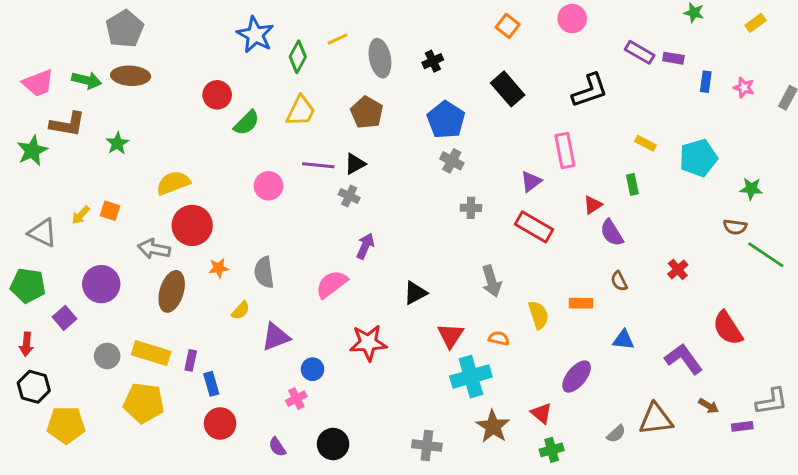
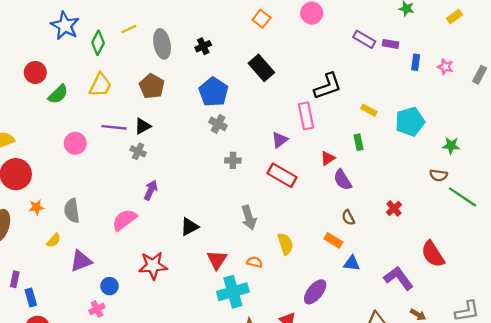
black L-shape: (590, 90) -> (328, 86), moved
orange rectangle: (581, 303) -> (333, 240), moved, turned 30

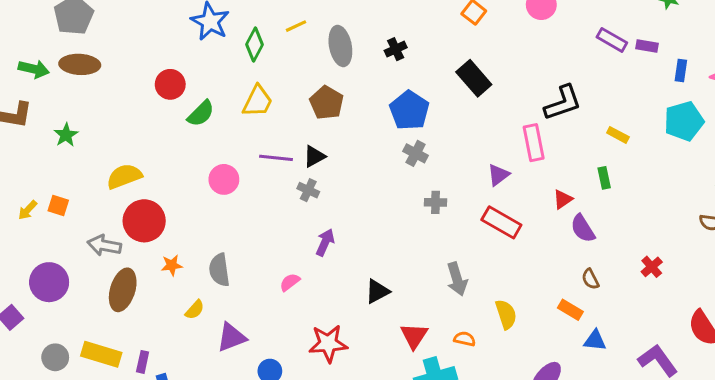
cyan pentagon: (410, 122) -> (684, 121), moved
pink semicircle: (124, 220) -> (290, 282), size x0.6

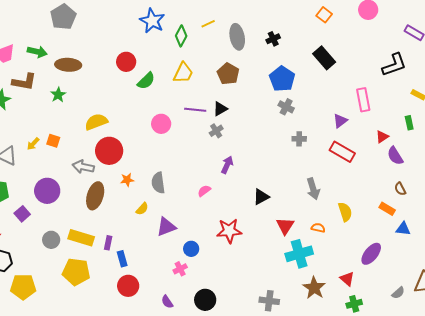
brown ellipse: (80, 64) -> (68, 65), moved
black L-shape: (563, 103) -> (394, 65), moved
gray cross: (308, 190) -> (216, 131), turned 32

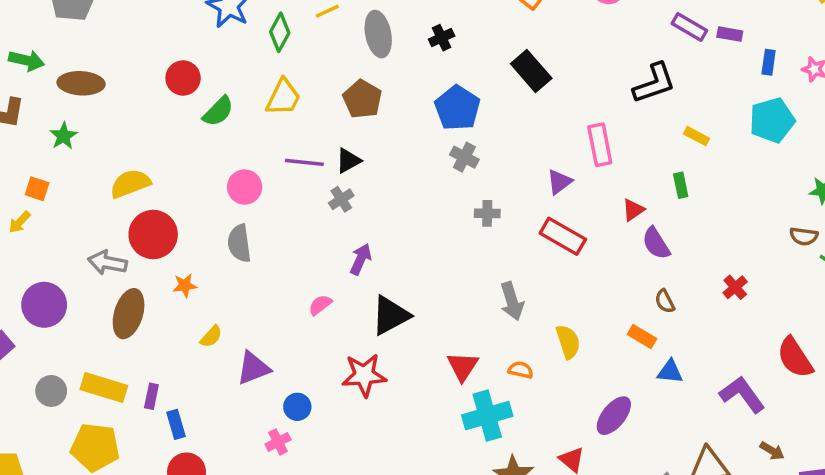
orange square: (53, 141) -> (37, 189), moved
gray semicircle: (158, 183) -> (239, 243), moved
black triangle: (261, 197) -> (391, 315), moved, size x1.4

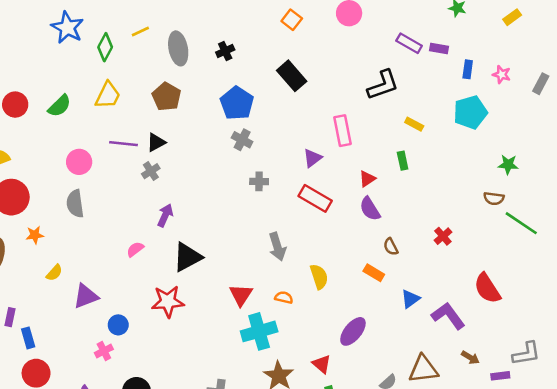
red circle: (183, 78) -> (15, 105), moved
purple semicircle: (656, 243) -> (370, 209), moved
blue triangle: (670, 372) -> (410, 299), moved, turned -42

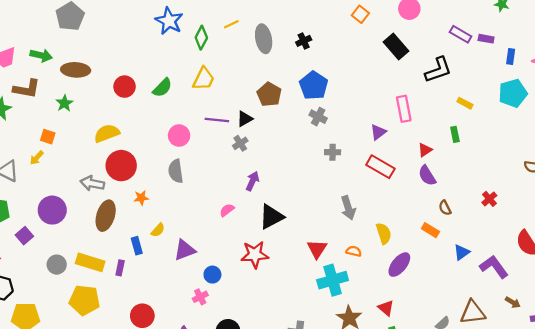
black rectangle: (292, 76) -> (396, 47), moved
brown pentagon: (166, 97) -> (269, 94), moved
purple ellipse: (353, 331) -> (399, 265), moved
blue rectangle: (28, 338) -> (137, 246), moved

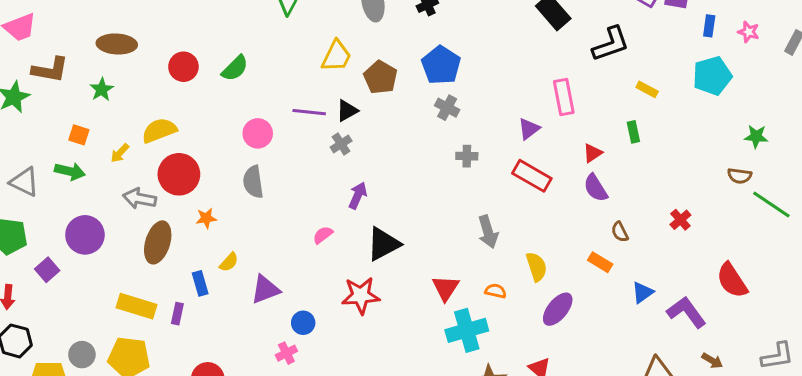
green arrow: (41, 55) -> (70, 171), moved
yellow trapezoid: (204, 79) -> (336, 56), moved
yellow arrow: (37, 158) -> (120, 153), moved
gray circle: (57, 265) -> (82, 355), moved

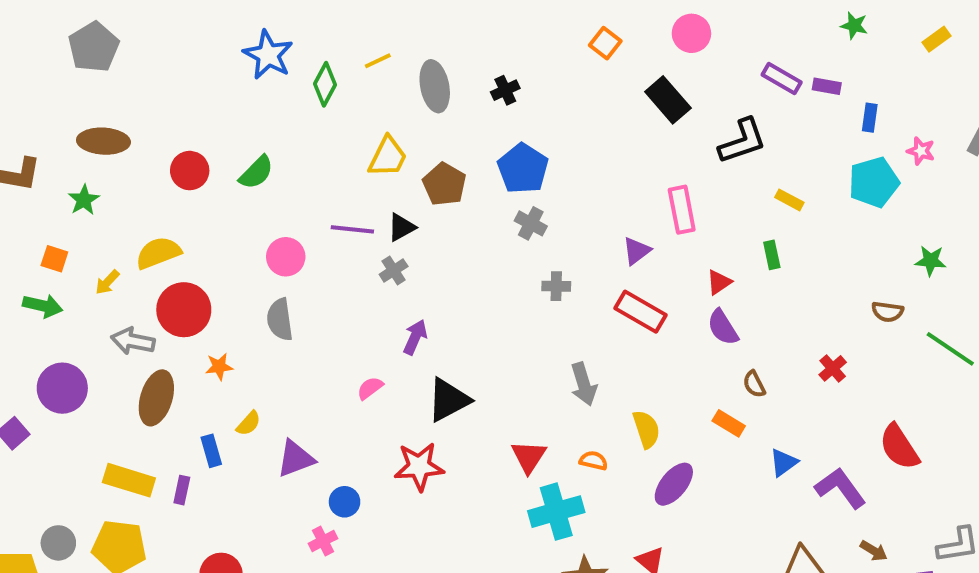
pink star: (749, 32) -> (921, 151), moved
brown semicircle: (740, 176) -> (887, 312), moved

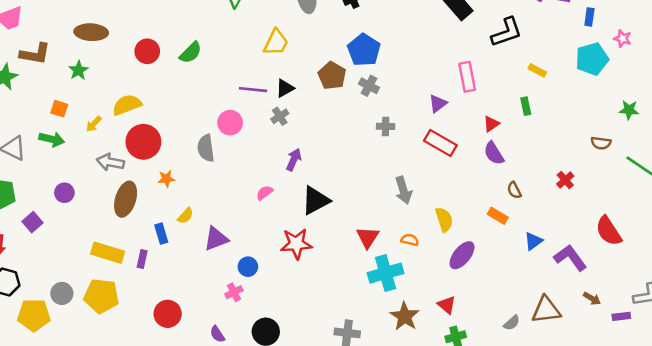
brown pentagon: (444, 184) -> (332, 76), moved
pink circle: (286, 257) -> (230, 123), moved
purple circle: (62, 388) -> (64, 193), size x0.6

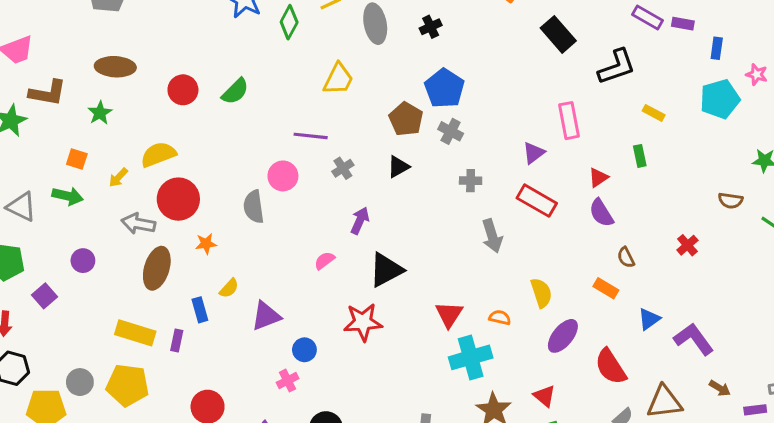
black triangle: (285, 88) -> (398, 167), moved
gray arrow: (403, 190) -> (492, 236), moved
red semicircle: (609, 231) -> (611, 367), moved

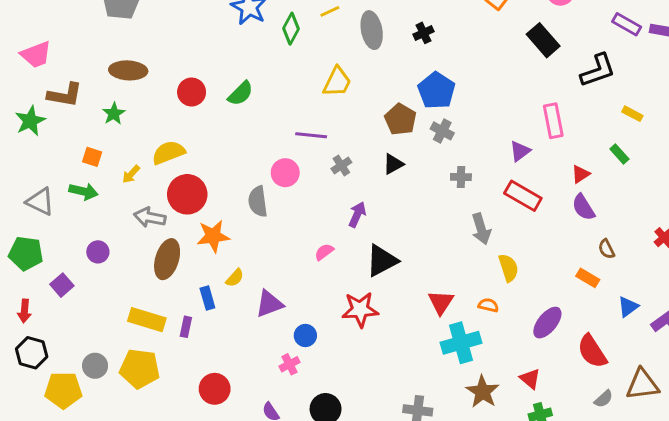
green rectangle: (640, 156) -> (619, 154), turned -30
orange star: (206, 244) -> (213, 236), size x1.6
yellow semicircle: (541, 293) -> (509, 268), moved

